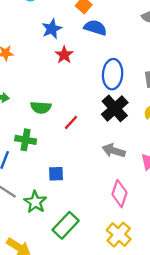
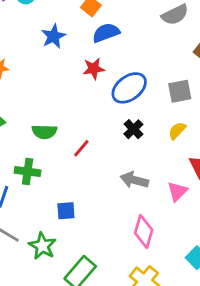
blue semicircle: (95, 28) -> (106, 33), turned -35
red star: (64, 55) -> (94, 69), moved, turned 30
blue ellipse: (113, 74) -> (129, 88), turned 52
black cross: (115, 108) -> (133, 129), size x0.6

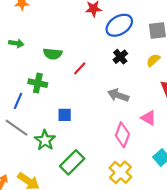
pink triangle: (177, 191) -> (149, 118), moved, turned -49

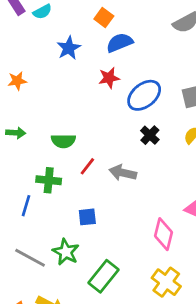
red line: (80, 68) -> (87, 166), moved
gray arrow: (118, 95) -> (123, 173), moved
gray line: (16, 128) -> (30, 258), moved

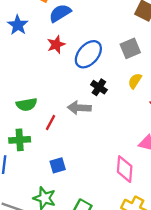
gray arrow: (123, 173) -> (79, 108), moved

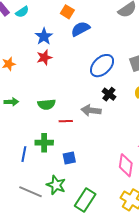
red star: (56, 45) -> (44, 57), moved
red line: (50, 122) -> (66, 121), turned 56
green cross: (20, 140) -> (44, 143), moved

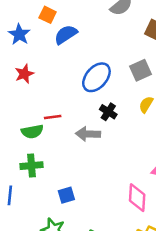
blue star: (44, 36) -> (19, 34), moved
red line: (66, 121) -> (53, 117), moved
green cross: (44, 143) -> (31, 166), moved

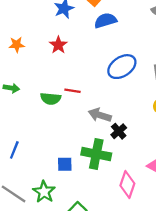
red star: (24, 74) -> (58, 45), turned -30
black cross: (108, 112) -> (119, 131), moved
green cross: (31, 166) -> (96, 154), moved, size x1.4

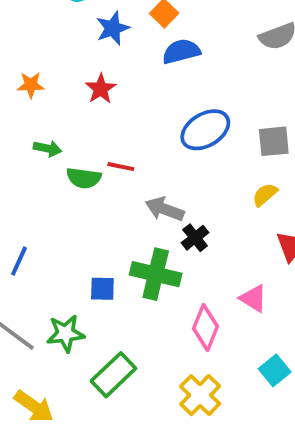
green arrow: (11, 88) -> (48, 148), moved
green star: (44, 192) -> (66, 333), turned 30

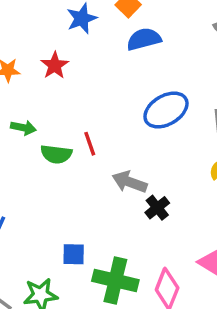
red star: (101, 89) -> (55, 65), moved
red line: (121, 167) -> (90, 144), turned 60
green cross: (156, 274) -> (115, 281), moved

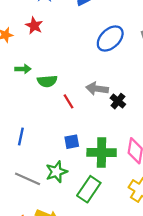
red line: (90, 144) -> (69, 101), moved

